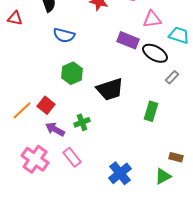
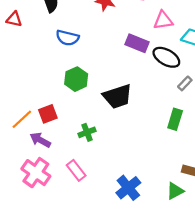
red square: (46, 105) -> (48, 114), turned 30
green rectangle: (151, 111) -> (175, 119), moved
purple arrow: (55, 129) -> (40, 140), moved

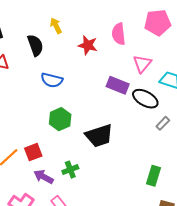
pink triangle: (163, 20) -> (142, 64), turned -42
green rectangle: (175, 119) -> (154, 176), moved
purple arrow: (40, 140) -> (44, 177), moved

